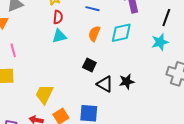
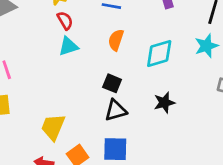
red semicircle: (58, 17) -> (65, 21), turned -32
cyan diamond: (121, 33) -> (159, 54), moved
black triangle: (105, 84) -> (116, 110), moved, turned -42

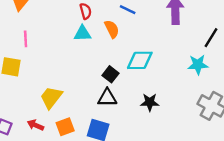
orange semicircle: (116, 40) -> (112, 29), moved, turned 120
cyan diamond: (159, 54) -> (140, 60), moved

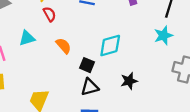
orange semicircle: (112, 29) -> (63, 46), moved
cyan triangle: (83, 33) -> (27, 38), moved

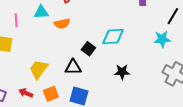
orange semicircle: (63, 46) -> (62, 24), moved, turned 105
black triangle: (90, 87) -> (73, 67), moved

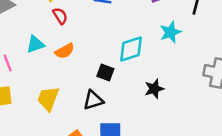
cyan star: (162, 39) -> (171, 32), moved
yellow trapezoid: (39, 69) -> (48, 99), moved

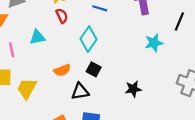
cyan diamond: (131, 49) -> (89, 39), moved, turned -45
orange semicircle: (65, 51) -> (62, 70), moved
yellow trapezoid: (48, 99) -> (27, 89), moved

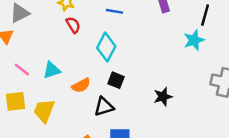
cyan triangle: (37, 37) -> (52, 70), moved
cyan star: (154, 43) -> (194, 40), moved
pink line: (12, 50) -> (22, 70), turned -32

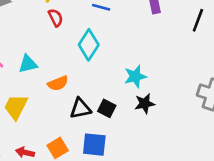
cyan star: (194, 40) -> (135, 76), moved
black square: (116, 80) -> (107, 108), moved

